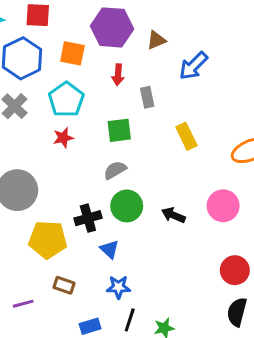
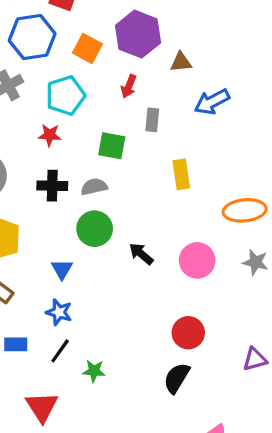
black cross: (88, 218) -> (52, 186), moved

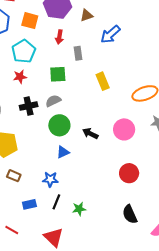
blue triangle: (62, 269) -> (63, 152), moved, turned 48
black semicircle: (177, 378) -> (130, 214), moved, turned -42

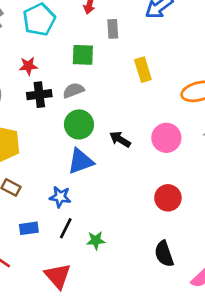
red star: (20, 77) -> (28, 66), moved
blue triangle: (63, 152) -> (80, 161), size x1.5

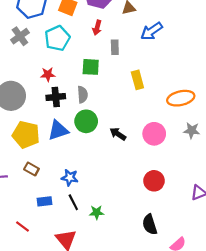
gray semicircle: (73, 90) -> (83, 95), turned 105
blue triangle: (80, 161) -> (58, 130), moved
black line: (66, 228) -> (73, 202), turned -56

